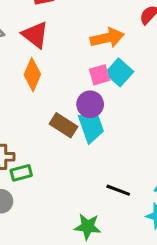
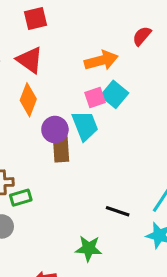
purple circle: (90, 104) -> (55, 130), moved
brown rectangle: (63, 125) -> (61, 149), turned 56
cyan trapezoid: (91, 127) -> (85, 126), moved

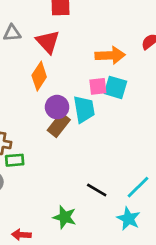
cyan square: (115, 94) -> (116, 87), turned -35
brown rectangle: (61, 149) -> (59, 125), turned 30

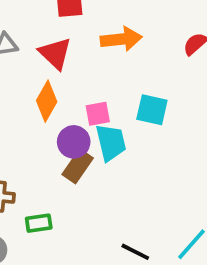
orange arrow: (110, 55) -> (121, 39), moved
pink square: (98, 86) -> (98, 114), moved
green rectangle: (15, 160) -> (39, 223), moved

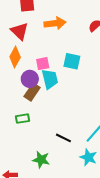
green rectangle: (39, 223) -> (22, 119), moved

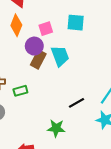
cyan trapezoid: (50, 79) -> (60, 56), moved
green rectangle: (22, 119) -> (20, 91), moved
black line: (63, 138) -> (76, 103), turned -49

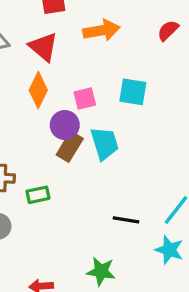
black line: (76, 103) -> (126, 220), turned 35
green star: (56, 128) -> (101, 271), moved

